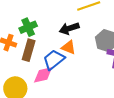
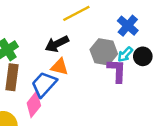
pink diamond: (43, 75) -> (34, 104), turned -30

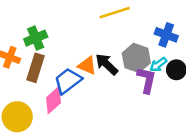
blue cross: (128, 26) -> (166, 35), turned -30
black arrow: (57, 44) -> (107, 64), moved, turned 60

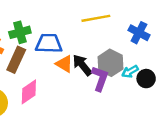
blue cross: (166, 35) -> (139, 33), moved
purple L-shape: (147, 80) -> (100, 78), moved
blue trapezoid: (68, 81) -> (49, 44), moved, turned 32

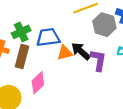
gray hexagon: (111, 63) -> (104, 25), moved
orange triangle: (64, 64) -> (65, 53), turned -35

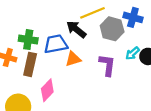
green cross: (21, 32) -> (28, 40), turned 36
black arrow: (81, 51) -> (76, 29), moved

